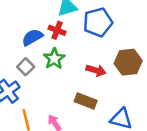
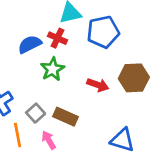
gray square: (26, 67) -> (36, 113), moved
brown rectangle: (86, 101) -> (65, 117), moved

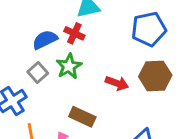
blue pentagon: (103, 32) -> (149, 29), moved
gray square: (36, 113) -> (38, 73), moved

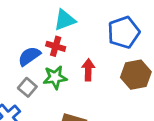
green star: (69, 66) -> (55, 77), turned 30
red arrow: (117, 83) -> (88, 70), moved, turned -100

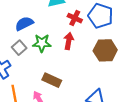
blue pentagon: (124, 32) -> (101, 16), turned 30
red cross: (56, 46) -> (75, 18), moved

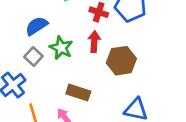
green star: (42, 43) -> (61, 48), turned 30
brown hexagon: (105, 50) -> (121, 61), moved

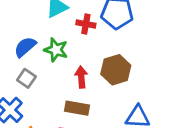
red arrow: (94, 42) -> (81, 77), moved
green star: (61, 48) -> (56, 50), moved

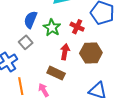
red cross: (86, 24) -> (77, 27), moved
blue semicircle: (25, 47) -> (31, 20), turned -42

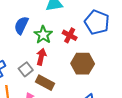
gray square: (26, 42) -> (26, 69), moved
red arrow: (65, 52) -> (41, 57), moved

